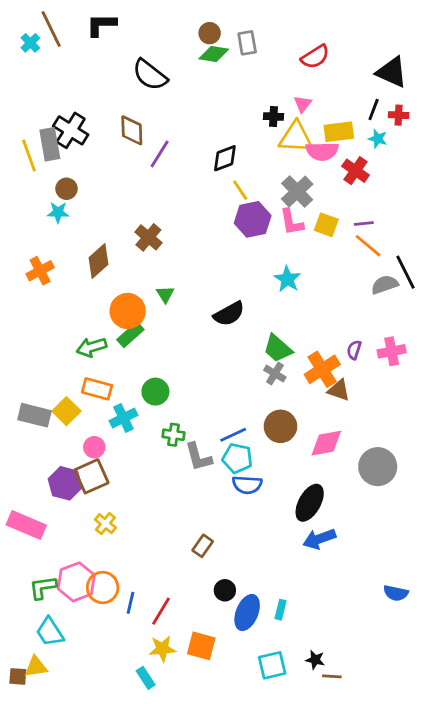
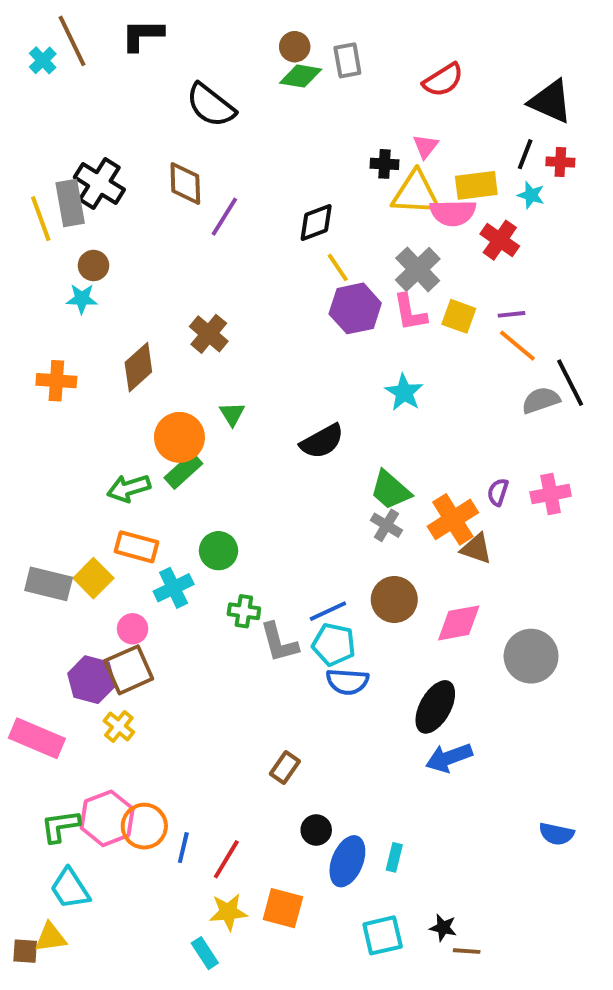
orange cross: (40, 271) -> (56, 381), turned 32
yellow cross: (105, 524) -> (119, 726), moved

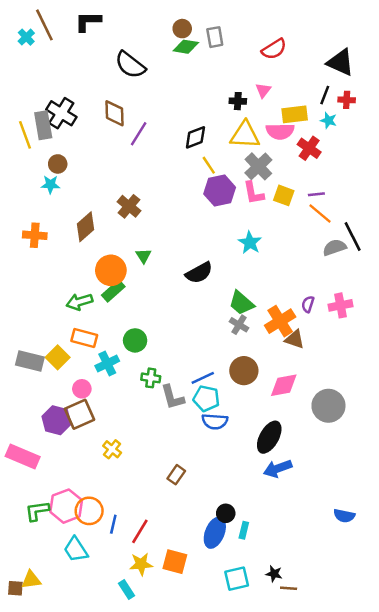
yellow triangle: (416, 193) -> (245, 135), moved
yellow cross: (119, 726) -> (112, 449), moved
black circle: (316, 830) -> (226, 513), moved
cyan trapezoid: (70, 889) -> (76, 550), moved

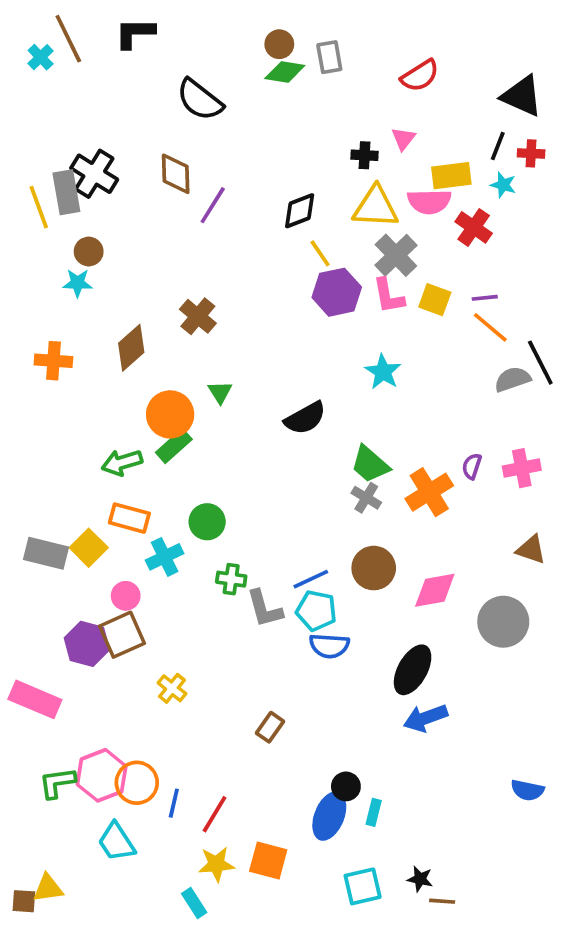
brown triangle: (295, 339) -> (531, 550), moved

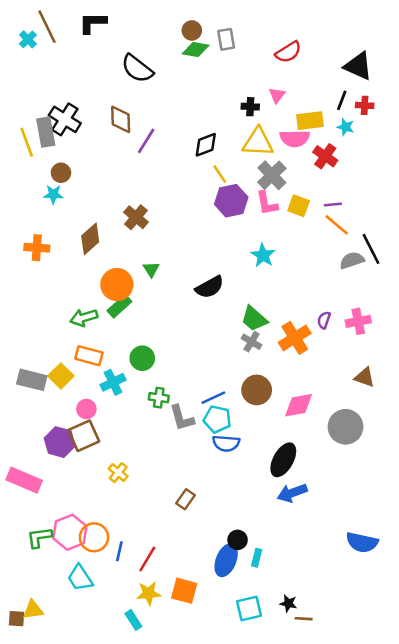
blue semicircle: (527, 790) -> (362, 542), size x1.4

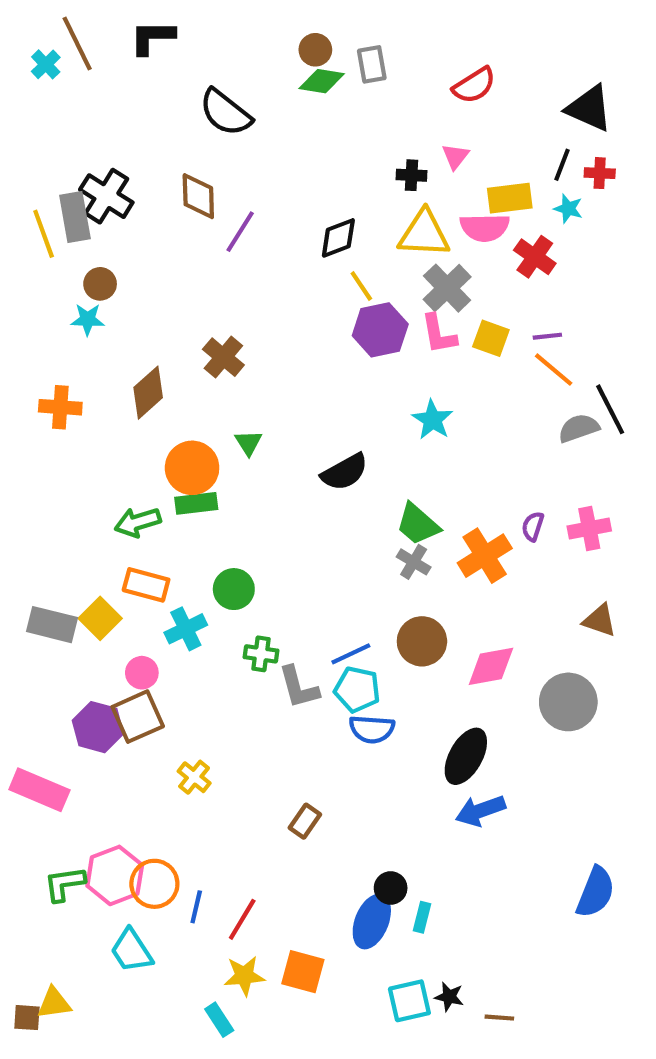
green rectangle: (119, 306) -> (196, 503), turned 35
blue semicircle: (362, 542) -> (595, 892), turned -80
black star: (288, 603) -> (449, 997), moved

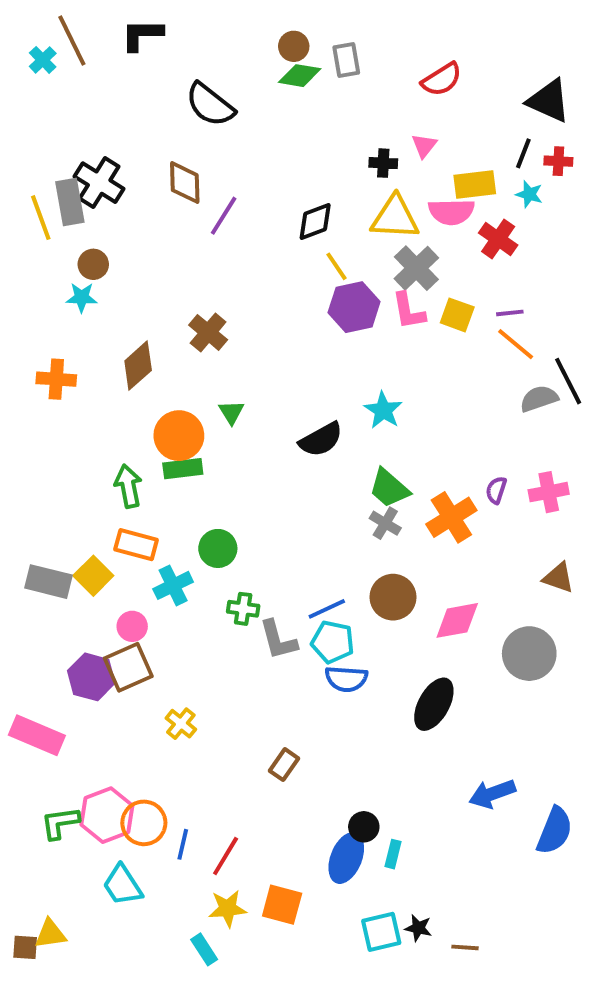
cyan star: (432, 420) -> (383, 410), moved
green arrow: (138, 522) -> (128, 486), turned 96
blue arrow: (480, 811) -> (492, 794), moved

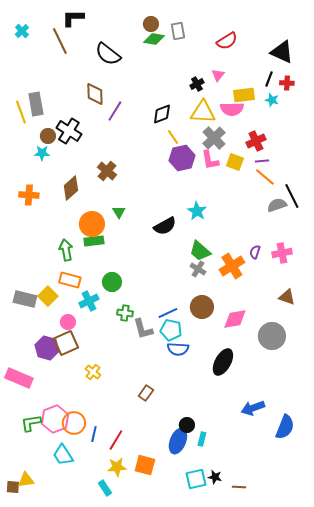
brown line: (72, 40) -> (60, 41), moved
black cross: (383, 163) -> (197, 84), turned -32
black cross: (99, 183) -> (69, 131), moved
red cross: (498, 239) -> (256, 141), moved, turned 30

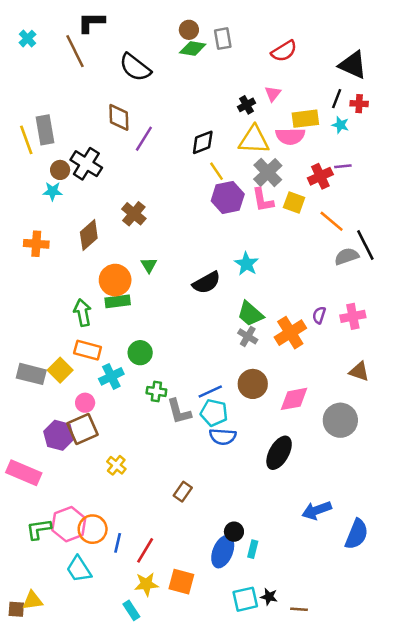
purple line: (262, 161) -> (343, 166), moved

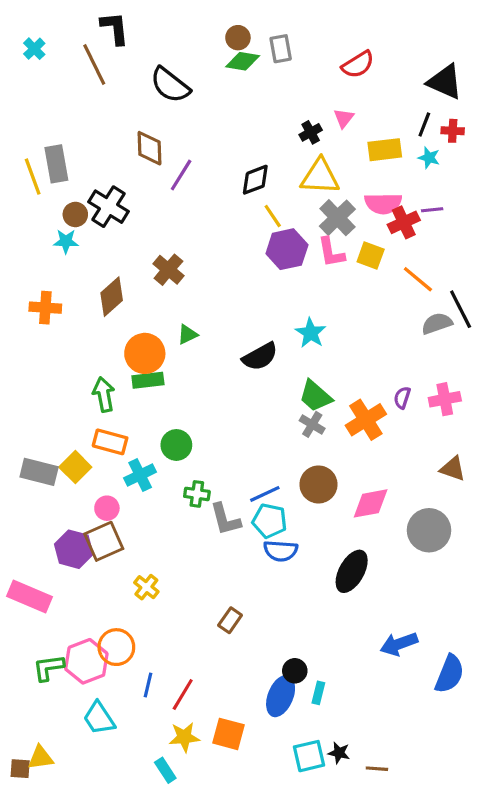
black L-shape: (91, 22) -> (115, 28), turned 84
pink semicircle: (290, 136) -> (383, 203), moved
green triangle: (149, 265) -> (187, 334), turned 36
orange circle: (93, 529) -> (116, 647), moved

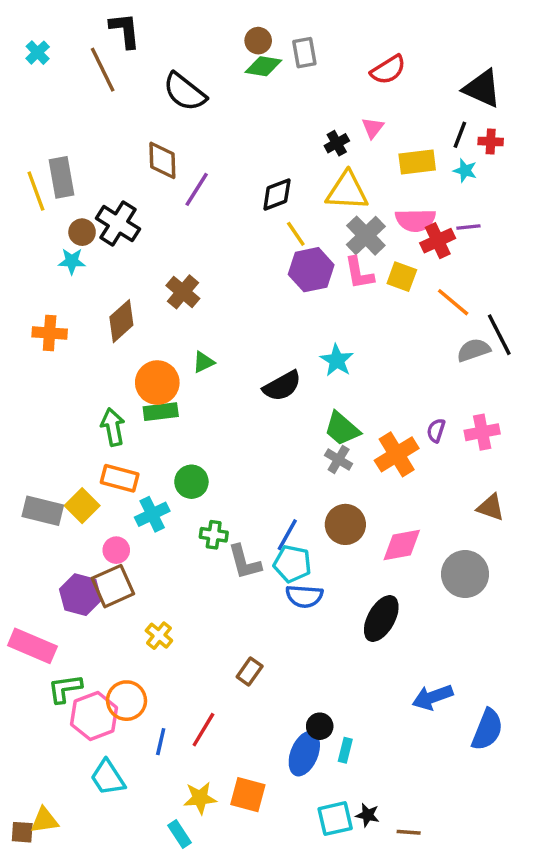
blue line: (265, 494) -> (287, 535), turned -36
green L-shape: (48, 668) -> (65, 689), moved
red line: (183, 694) -> (203, 730), moved

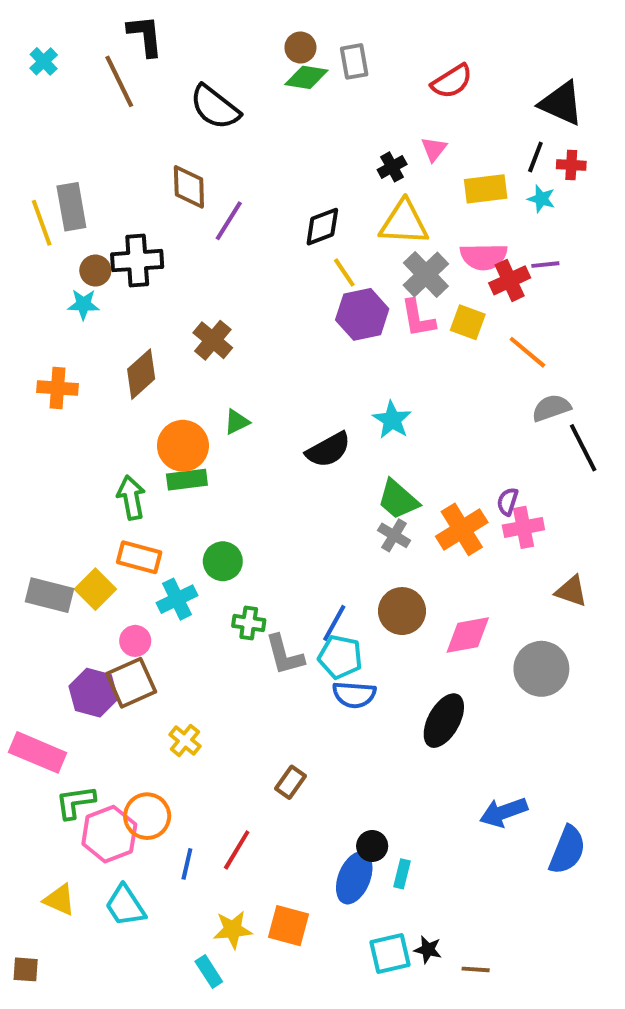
black cross: (118, 224) -> (137, 261), turned -36
black line: (499, 335) -> (583, 448), moved
pink cross: (482, 432) -> (523, 527), moved
yellow triangle: (44, 820) -> (60, 900), moved, turned 32

